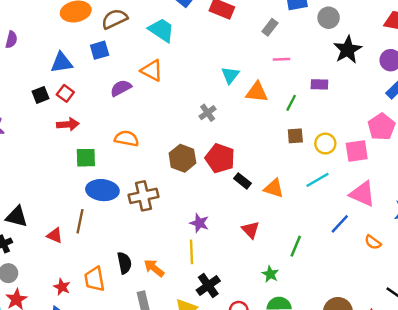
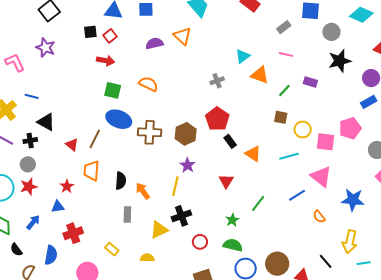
brown hexagon: (182, 158) -> (186, 134), moved
orange trapezoid: (94, 279) -> (91, 171), moved

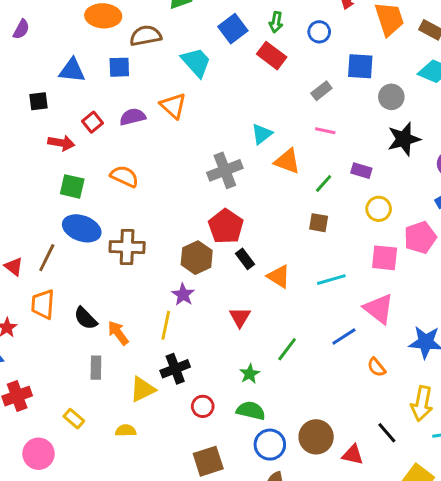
red square: (110, 36) -> (92, 122), moved
gray cross: (217, 81) -> (225, 170), size x1.6
yellow circle: (303, 129) -> (379, 209), moved
brown hexagon: (186, 134) -> (197, 258), moved
black semicircle: (121, 181) -> (86, 318), turned 132

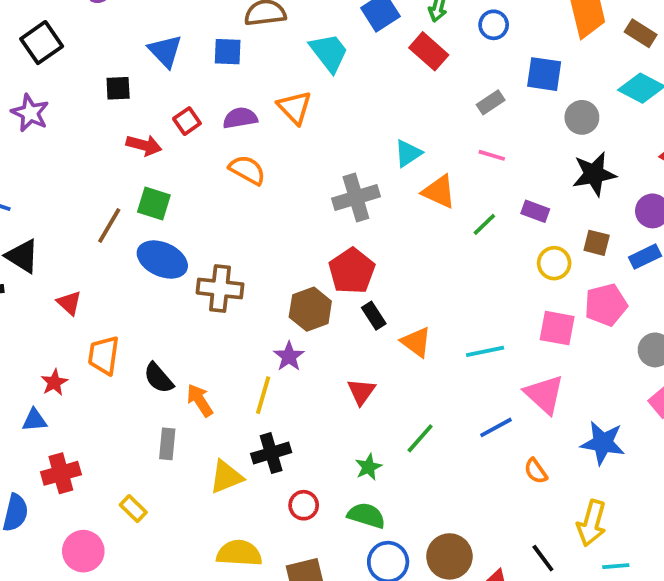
blue triangle: (72, 70) -> (165, 51), turned 36
orange semicircle: (124, 176) -> (247, 170), moved
brown square: (319, 223) -> (597, 243), moved
brown line: (47, 258) -> (109, 225), moved
yellow semicircle: (126, 430) -> (239, 553), moved, size x1.6

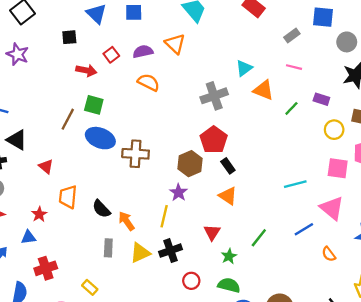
orange triangle: (416, 342) -> (228, 196), moved
red triangle: (361, 392) -> (212, 232), moved
yellow triangle: (226, 477) -> (140, 253), moved

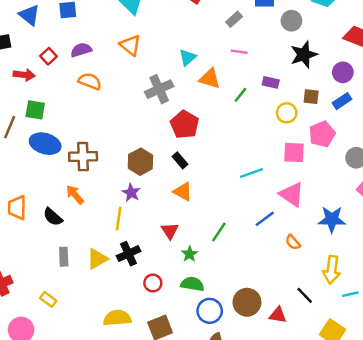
orange triangle: (175, 44) -> (130, 45), moved
red pentagon: (214, 140) -> (185, 125), moved
orange arrow: (126, 221) -> (75, 195), moved

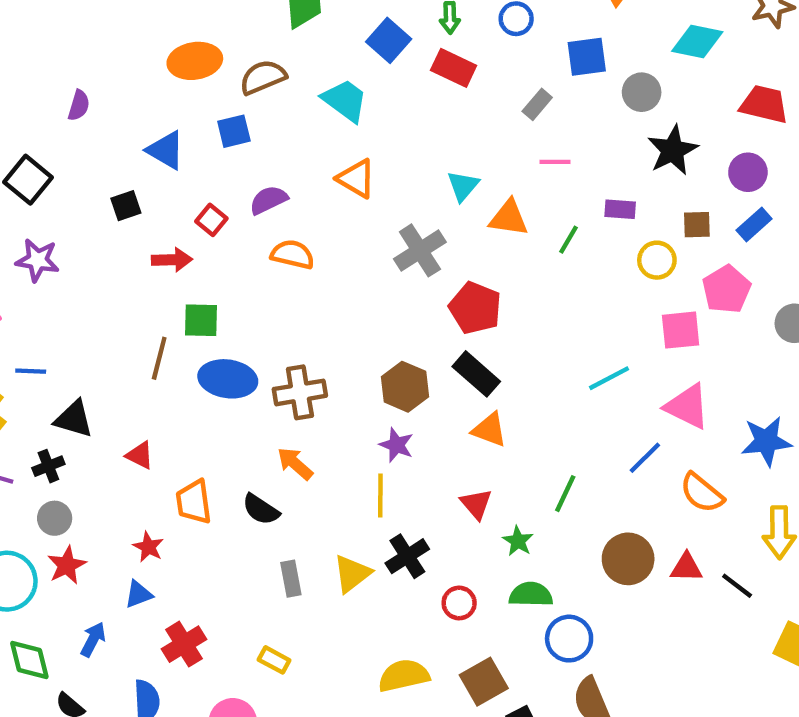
black rectangle: (180, 160) -> (476, 374), size x1.5
orange semicircle: (293, 242) -> (702, 493), size x1.5
brown circle: (247, 302) -> (628, 559), moved
red triangle: (278, 315) -> (686, 567), moved

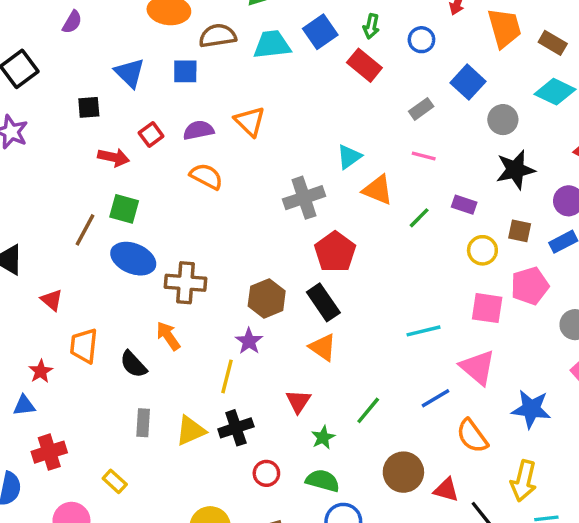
blue square: (587, 57) -> (468, 82), turned 36
cyan trapezoid: (345, 101) -> (272, 45), moved, turned -57
orange triangle: (356, 179) -> (250, 121), moved

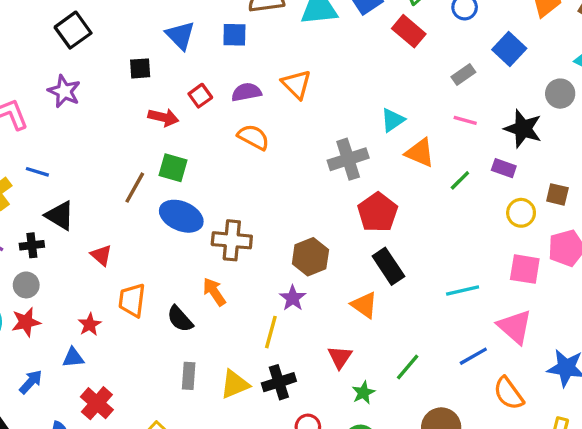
gray circle: (503, 120) -> (560, 94), moved
black star: (515, 170) -> (523, 129), moved, turned 30
black rectangle: (323, 302) -> (388, 266), moved
red cross: (49, 452) -> (97, 403), turned -32

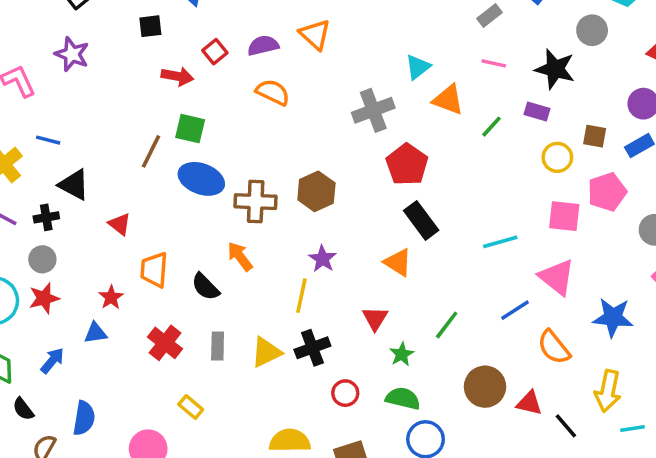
brown hexagon: (310, 257) -> (316, 191), moved
red cross: (97, 403) -> (165, 343), moved

